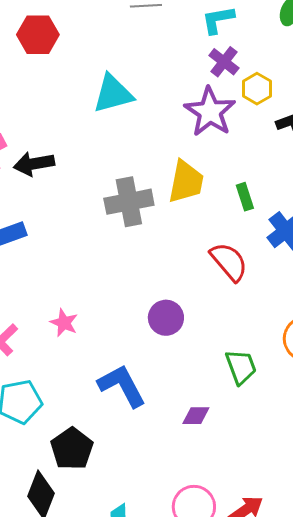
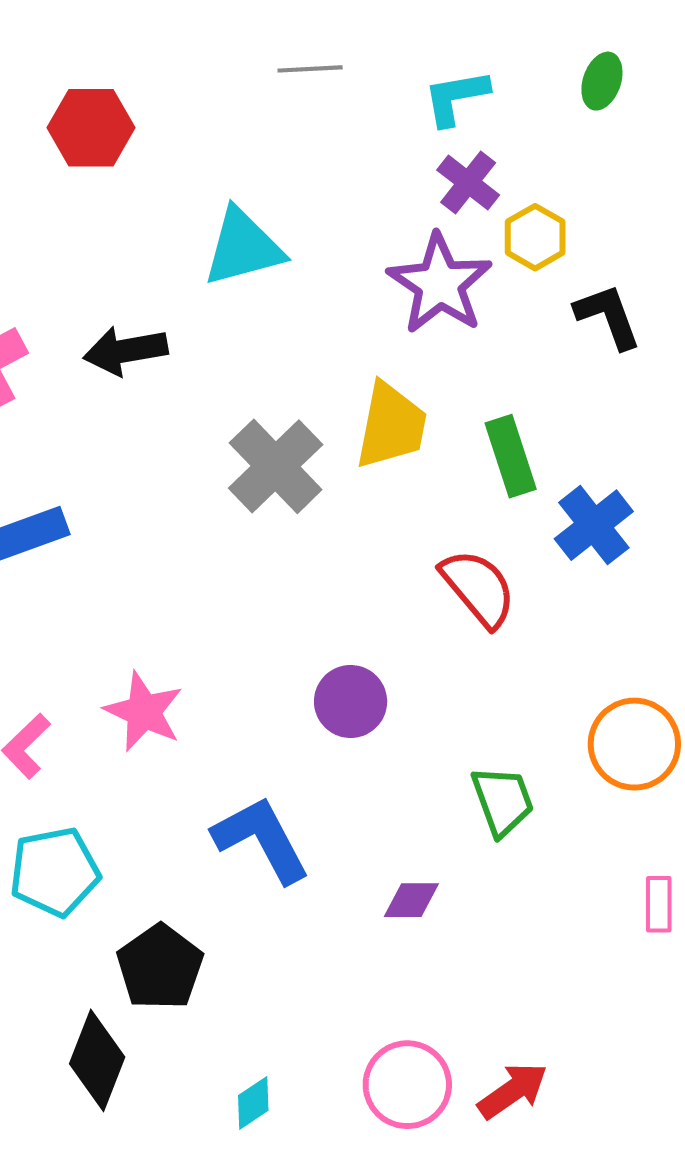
black arrow: (34, 164) -> (126, 351), moved
green rectangle: (245, 197) -> (511, 456), size x1.4
gray cross: (129, 202) -> (276, 466), turned -33
pink star: (64, 323) -> (144, 712), size x1.4

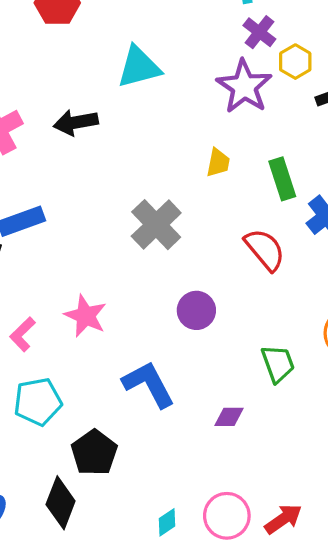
yellow trapezoid: (391, 426) -> (218, 163), size x0.6
gray cross: (276, 466) -> (156, 225), moved
cyan diamond: (253, 1103) -> (167, 522), moved

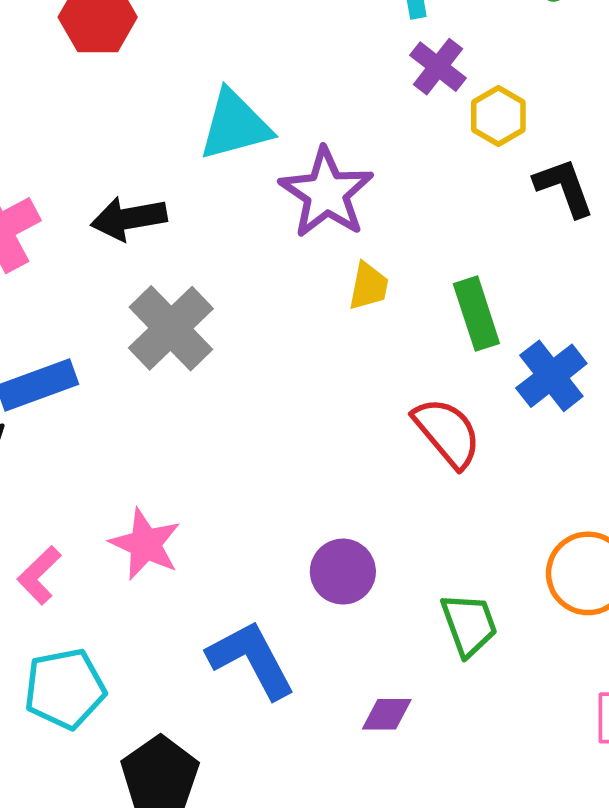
purple star: (244, 87) -> (326, 193), moved
gray cross: (156, 225) -> (171, 328), moved
purple circle: (196, 310) -> (343, 572), moved

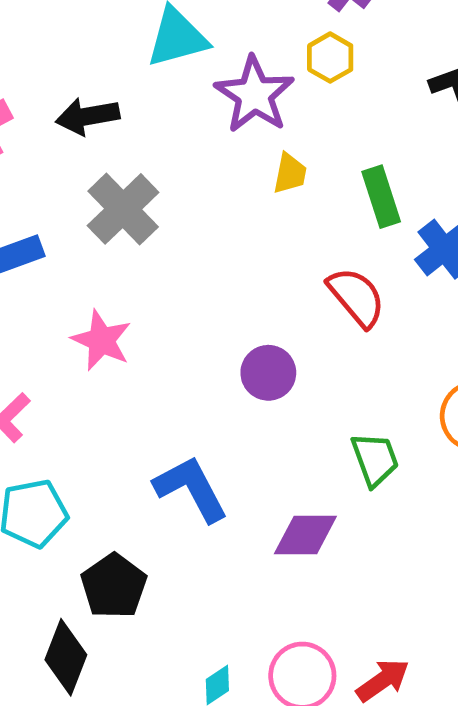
yellow hexagon: (498, 116) -> (330, 58), moved
pink star: (145, 544) -> (101, 340), moved
purple circle: (343, 572) -> (268, 373), moved
purple diamond: (387, 714) -> (305, 535), size x1.5

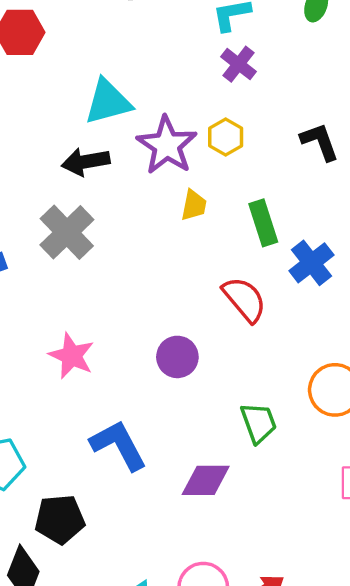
yellow hexagon: (330, 58) -> (226, 137), moved
black arrow: (88, 116) -> (86, 162), moved
pink star: (101, 340) -> (72, 356), moved
black pentagon: (114, 586) -> (60, 519), turned 30

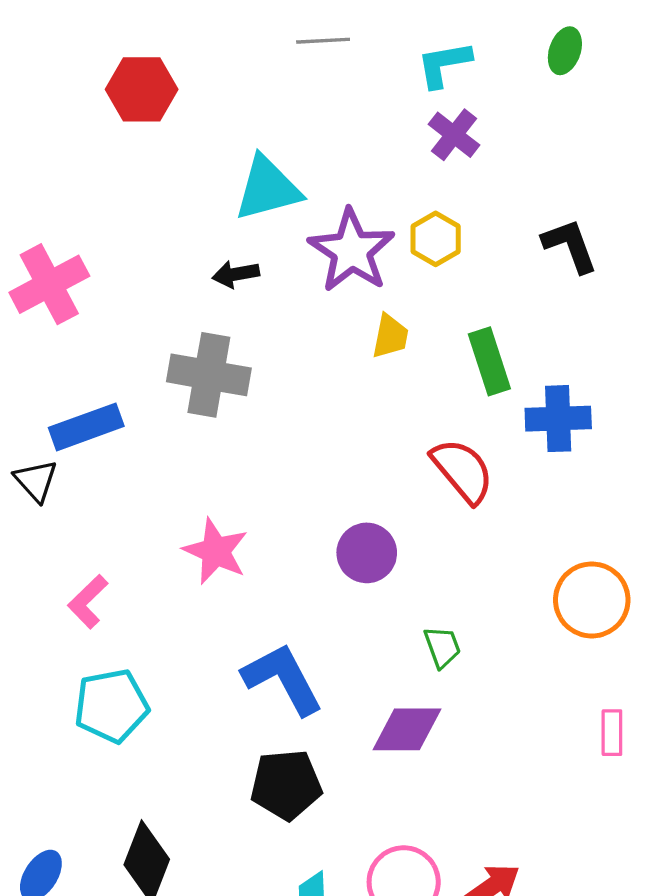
black arrow: (86, 162) -> (236, 274), size x0.7
gray cross: (67, 232) -> (209, 375), turned -36
blue cross: (311, 263) -> (558, 419), turned 36
green trapezoid: (259, 423) -> (442, 647), moved, size x0.7
black pentagon: (60, 519) -> (286, 785), moved

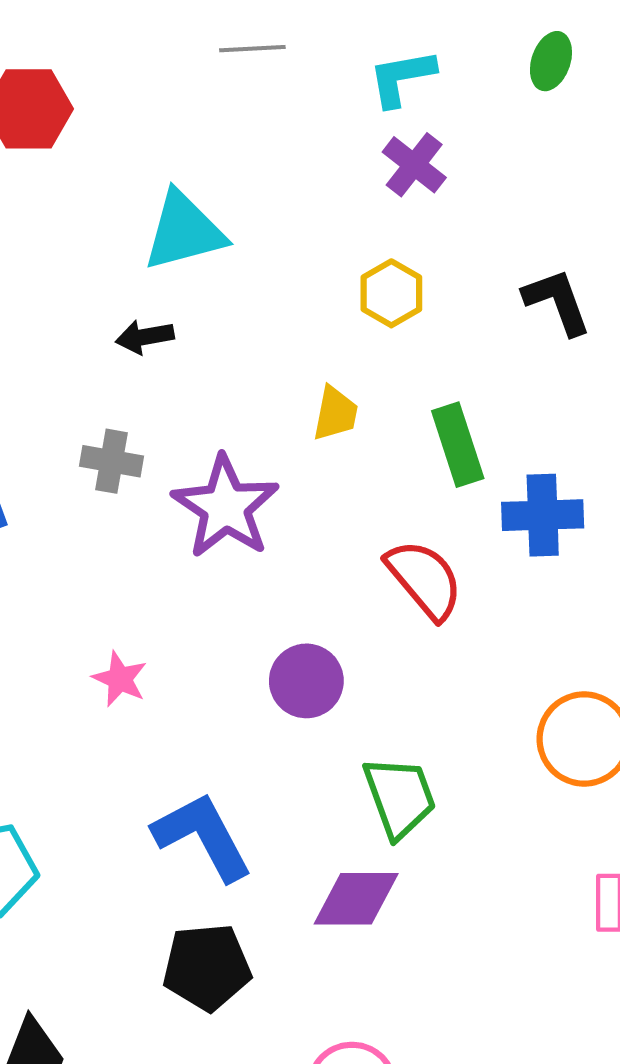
purple star: (352, 251) -> (226, 507), moved
gray cross: (209, 375) -> (111, 461), size x0.6
pink star: (216, 551) -> (120, 679), size x0.7
green trapezoid: (442, 647) -> (400, 797), size x1.6

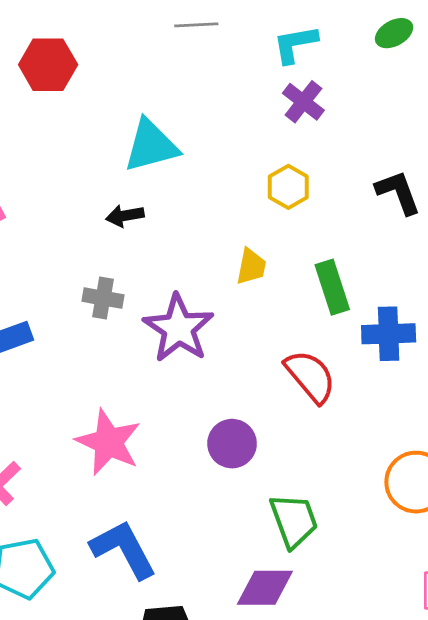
green ellipse: (551, 61) -> (394, 33), turned 42
pink star: (120, 679) -> (108, 442), size x1.8
blue L-shape: (203, 836) -> (124, 549), moved

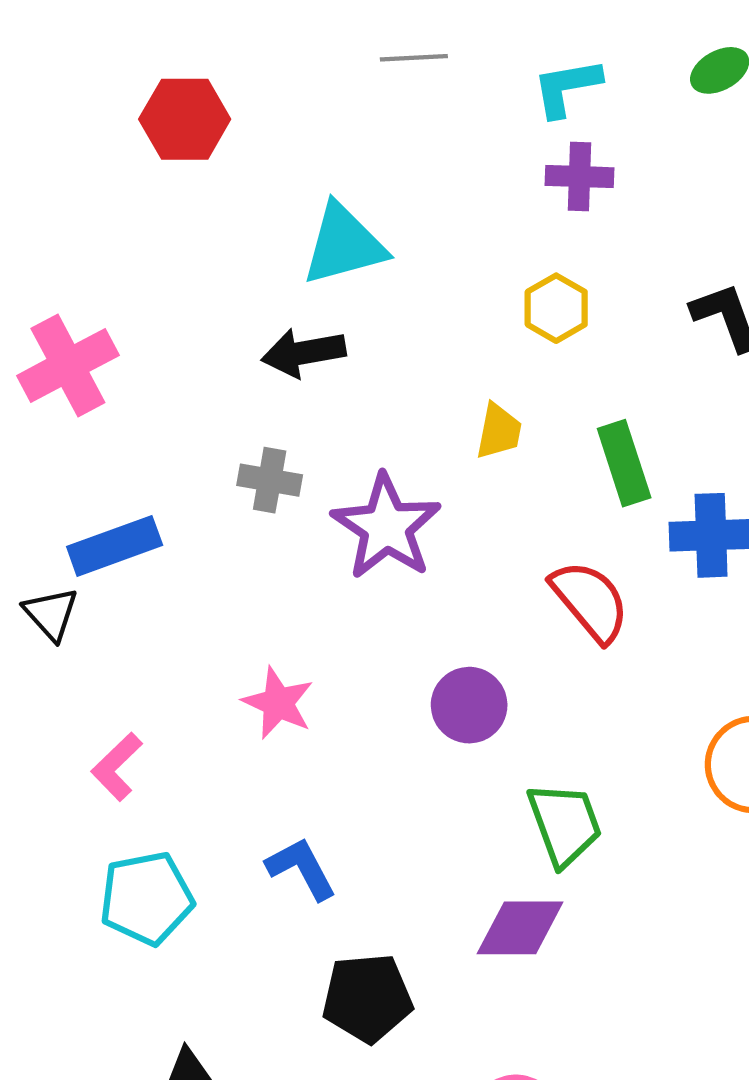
purple cross: (303, 102) -> (579, 177), turned -36
black arrow: (125, 216) -> (304, 353), size x1.4
pink star: (108, 442) -> (278, 703), size x0.7
blue L-shape: (124, 549) -> (301, 869), size x0.7

